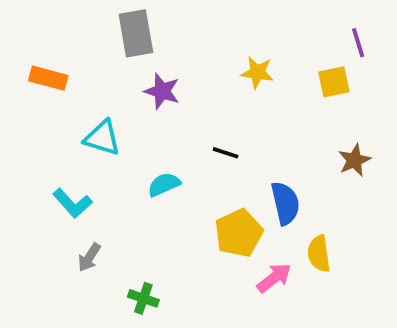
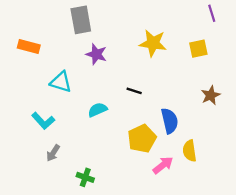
purple line: (358, 43) -> (212, 13), moved
yellow star: (257, 73) -> (153, 43), size x1.4

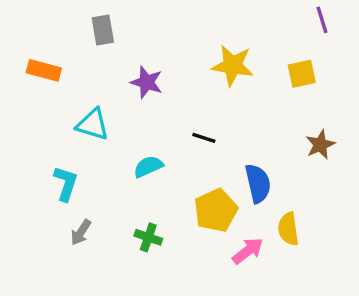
gray rectangle: (81, 20) -> (103, 30), moved, size x0.7
cyan L-shape: (43, 121) -> (66, 183), turned -120
green cross: (85, 177) -> (148, 237), moved

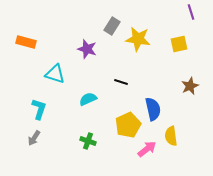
gray rectangle: (103, 30) -> (112, 26), moved, turned 42
gray arrow: (81, 232) -> (34, 138), moved

